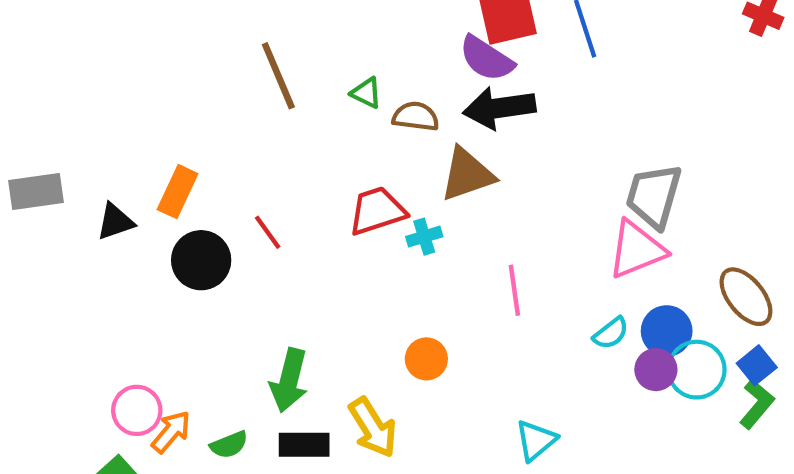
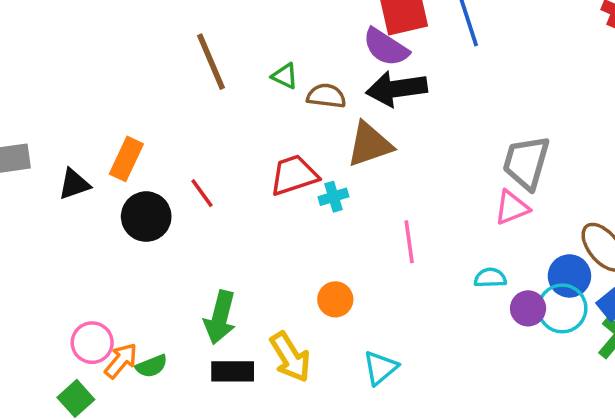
pink triangle: (637, 249) -> (512, 208), size x0.7
blue circle: (667, 331) -> (569, 276), moved
cyan semicircle: (611, 333) -> (490, 278), turned -144
cyan triangle: (536, 440) -> (380, 368), moved
green semicircle: (229, 445) -> (152, 366), moved

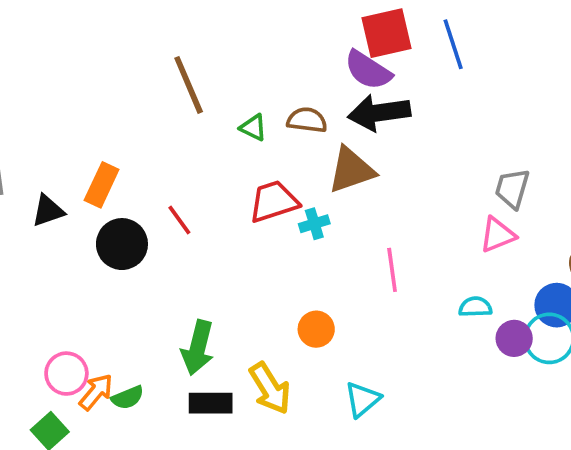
green triangle: (285, 76) -> (253, 127), moved
gray trapezoid: (526, 163) -> (512, 189), size x0.7

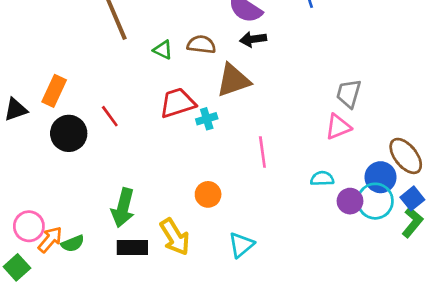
black arrow: (379, 113) -> (253, 39), size x0.6

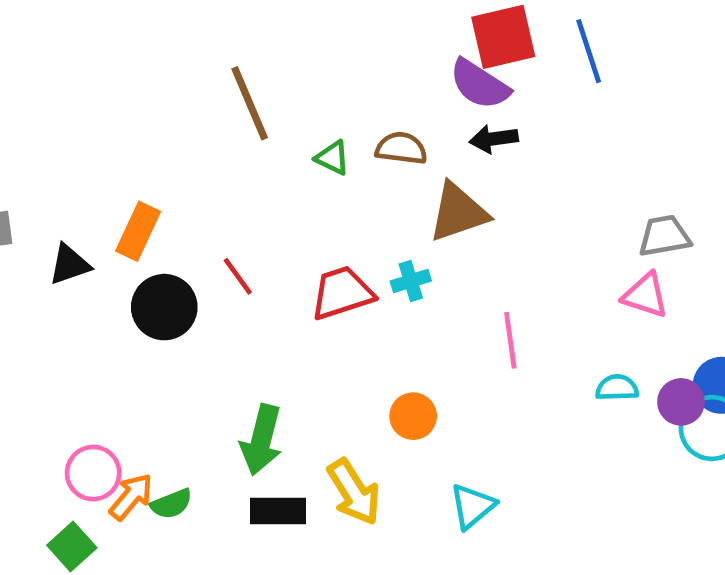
gray trapezoid: (349, 94) -> (664, 236), turned 64
red trapezoid: (178, 103) -> (342, 293), moved
pink triangle: (338, 127) -> (645, 295), turned 40
purple circle: (350, 201) -> (681, 402), moved

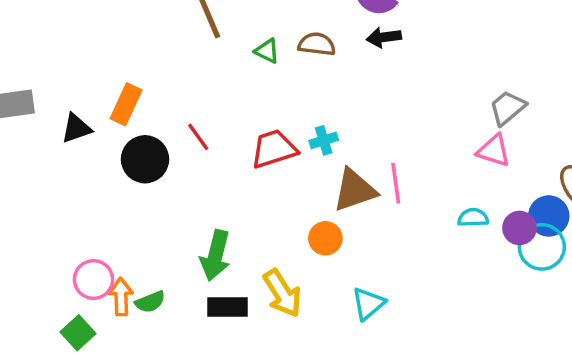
brown triangle: (458, 212) -> (355, 190), moved
gray trapezoid: (664, 236) -> (507, 108), turned -30
orange arrow: (131, 497) -> (121, 297), turned -42

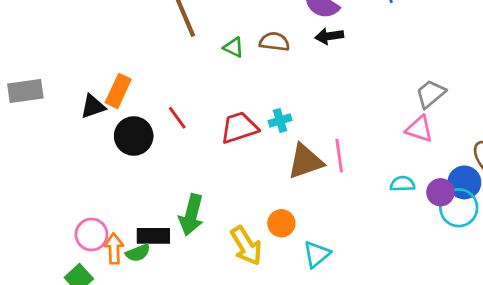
black triangle: (76, 128) -> (93, 106), moved
orange circle: (325, 238) -> (281, 223), moved
black rectangle: (227, 307) -> (153, 236), moved

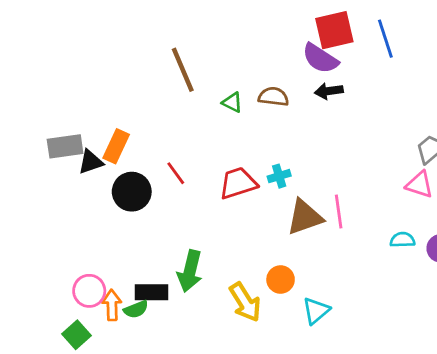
gray rectangle: (25, 91) -> (65, 146), moved

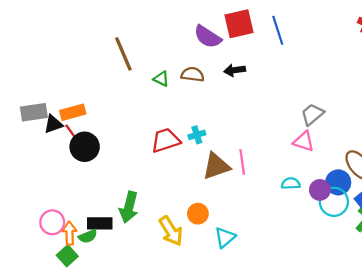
purple semicircle: (320, 58) -> (208, 37), moved
orange rectangle: (116, 146) -> (73, 112), turned 50
red line: (176, 173) -> (72, 133), moved
green square: (76, 335) -> (67, 256), moved

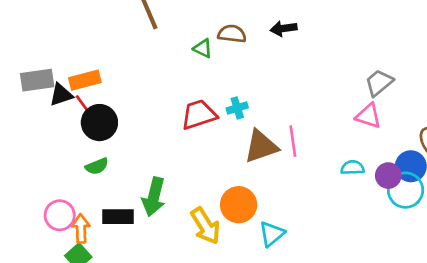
green triangle: (161, 79) -> (203, 48), moved
orange circle: (198, 214) -> (239, 205), size x1.4
green semicircle: (88, 236) -> (97, 166), moved

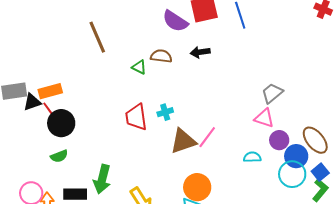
red trapezoid: (199, 115) -> (136, 117), turned -80
pink line: (293, 141) -> (207, 137), turned 45
purple circle: (388, 176) -> (279, 140), moved
orange circle: (239, 205) -> (197, 187), moved

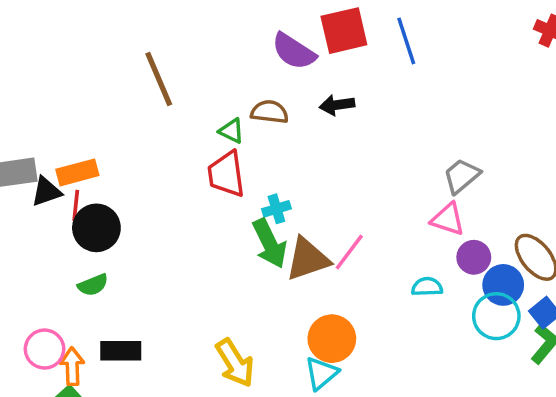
red line: (49, 110) -> (76, 205), turned 42
red trapezoid: (136, 117) -> (226, 174), moved
green arrow: (102, 179) -> (270, 243), moved, turned -40

